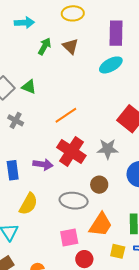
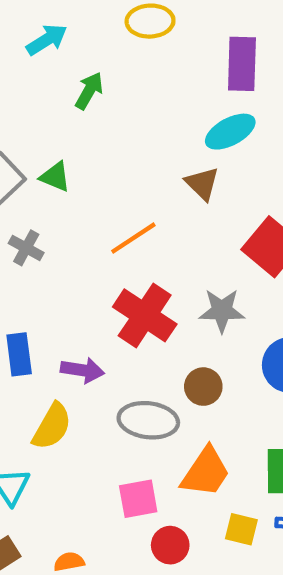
cyan arrow: (24, 23) -> (47, 40), turned -30
brown triangle: (70, 46) -> (202, 184), moved
purple arrow: (43, 164) -> (82, 370), moved

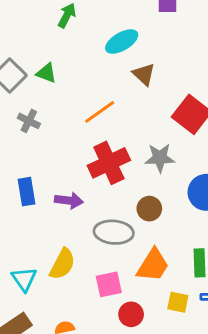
cyan ellipse: (230, 132) -> (122, 42), moved
red cross: (145, 315) -> (109, 163), turned 33
yellow semicircle: (52, 426) -> (62, 264), moved

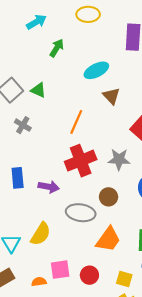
orange line: (100, 112) -> (76, 122), turned -35
pink square: (109, 284) -> (60, 270), moved
yellow square: (178, 302) -> (124, 279), moved

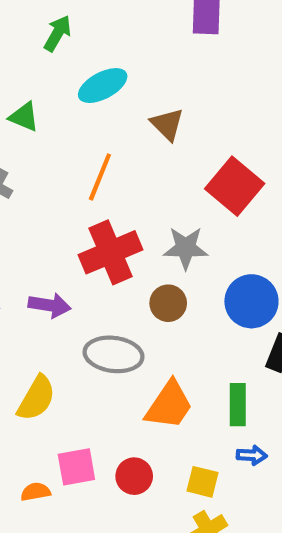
cyan ellipse: (96, 70) -> (103, 86), moved
brown circle: (109, 197) -> (168, 303), moved

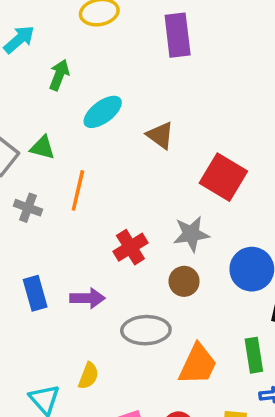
orange line: (100, 177) -> (78, 190), moved
red cross: (111, 252) -> (130, 247), size x0.7
yellow semicircle: (36, 398) -> (89, 376), size x0.7

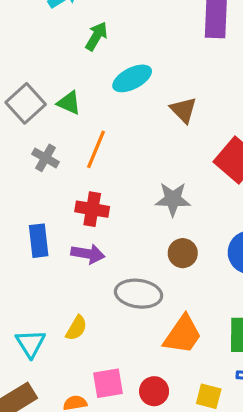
gray star: (191, 234) -> (173, 199), moved
red cross: (130, 247) -> (92, 209), moved, turned 32

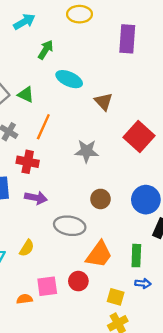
cyan ellipse: (132, 78) -> (69, 79), turned 50
gray star: (173, 199) -> (87, 151), moved
red cross: (92, 209) -> (28, 162), moved
red circle: (154, 391) -> (78, 281), moved

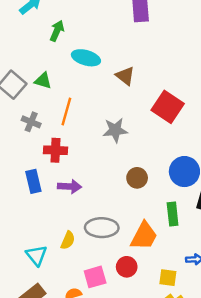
gray ellipse: (70, 226) -> (102, 228), moved
green rectangle: (136, 256) -> (173, 214), moved

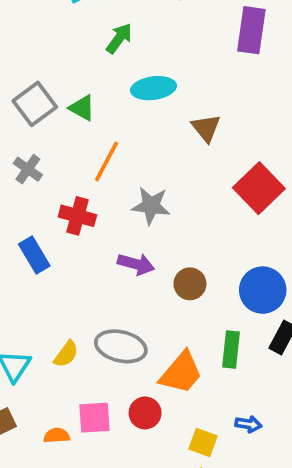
cyan ellipse: (86, 58) -> (153, 88), turned -36
gray cross: (31, 122) -> (28, 169), moved
gray star: (115, 130) -> (151, 206), moved
blue rectangle: (33, 181) -> (34, 255), turned -30
purple arrow: (70, 187) -> (136, 264), moved

